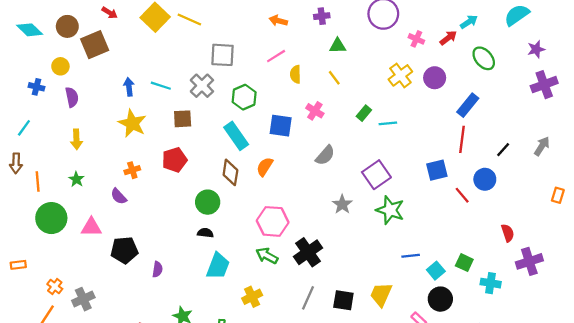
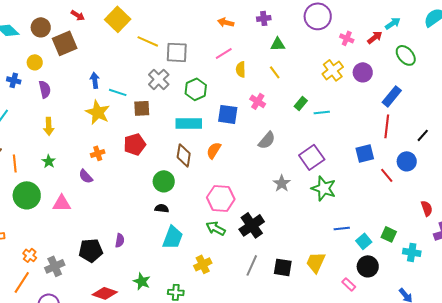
yellow line: (189, 20) -> (148, 41), moved
cyan line: (161, 86) -> (118, 92), moved
cyan rectangle: (236, 136) -> (189, 123), turned -55
black pentagon: (124, 250) -> (91, 250), moved

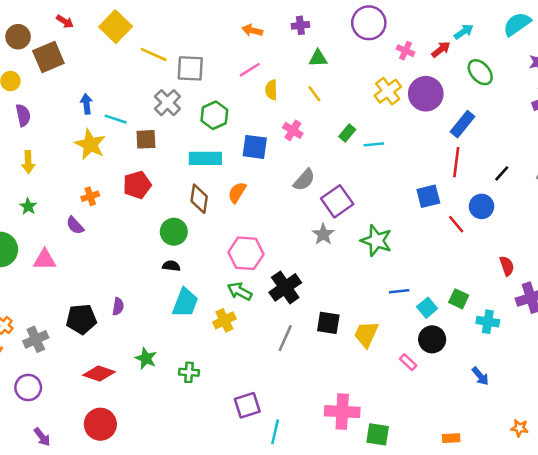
purple circle: (363, 72) -> (426, 94), size x1.4
purple square: (312, 157) -> (337, 201), moved
yellow cross: (203, 264) -> (224, 320), moved
black square: (283, 267) -> (328, 323), moved

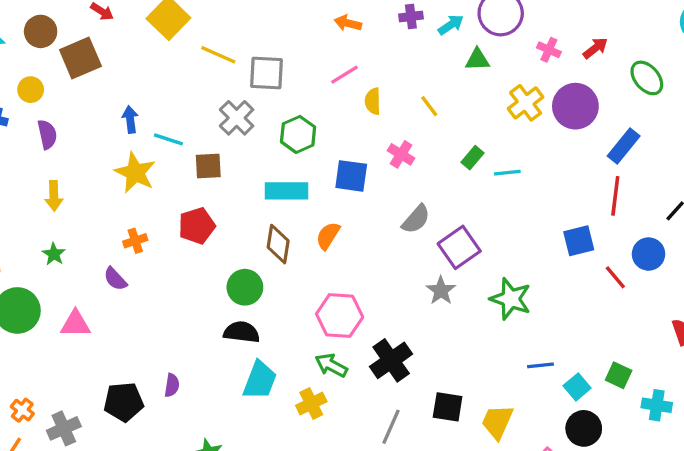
cyan arrow: (464, 32) -> (451, 25), moved
green triangle: (318, 58) -> (477, 60), moved
black semicircle: (171, 266) -> (242, 332), size x1.5

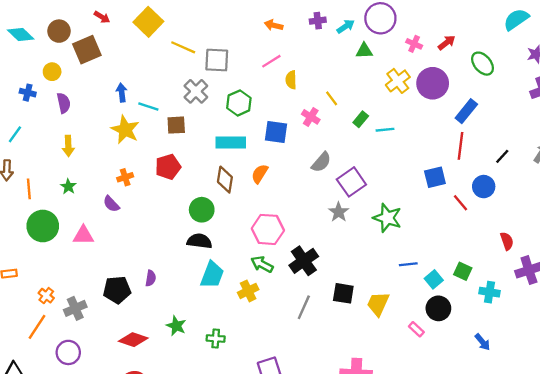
yellow line: (429, 106) -> (332, 98), moved

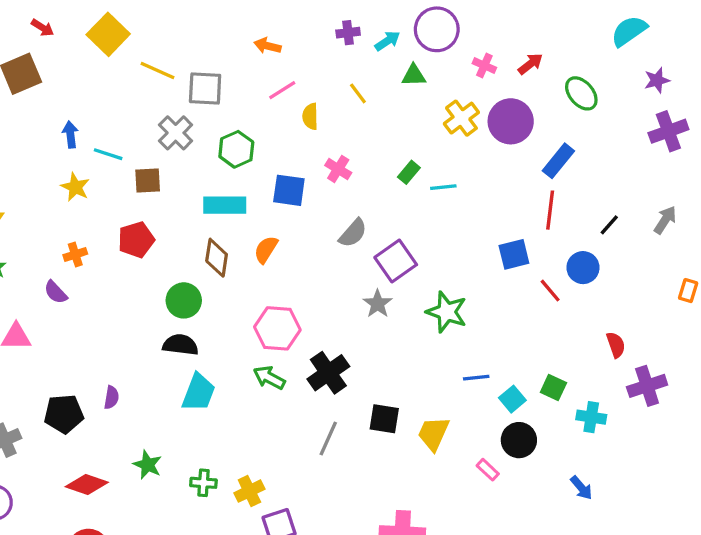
orange arrow: (274, 25) -> (268, 46), moved
yellow line: (332, 98) -> (358, 93), moved
yellow star: (125, 130) -> (75, 187), size x0.7
yellow cross: (248, 291) -> (249, 491), moved

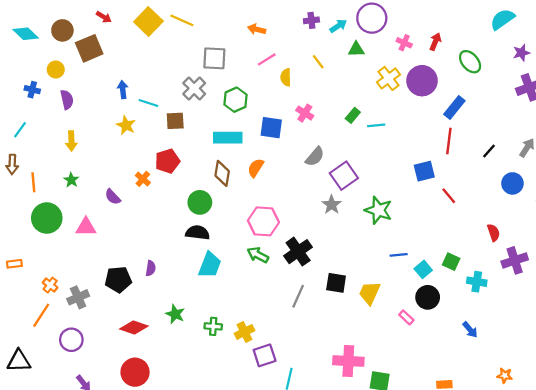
red arrow: (530, 64) -> (435, 42), turned -30
yellow line: (157, 70) -> (182, 20), moved
orange cross: (75, 254) -> (143, 179), moved, turned -32
blue circle: (583, 268) -> (512, 183), moved

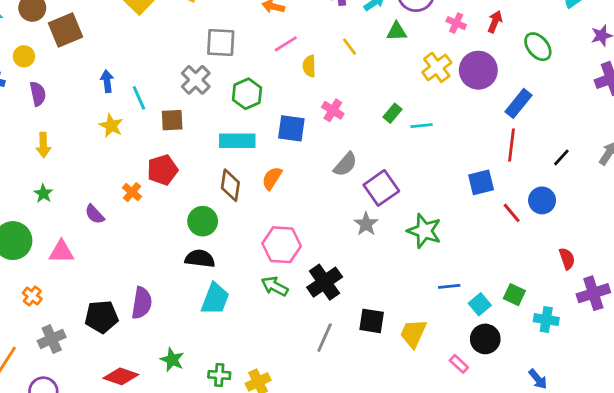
cyan line: (148, 103) -> (139, 98), turned 48
blue circle: (512, 183) -> (542, 200), moved
purple semicircle: (151, 268) -> (142, 303), size x1.6
orange cross: (50, 285) -> (32, 296), moved

